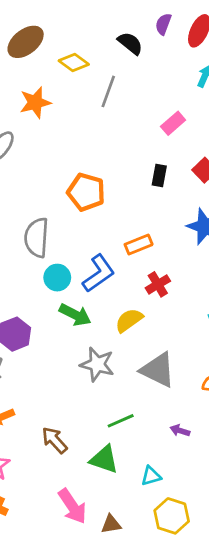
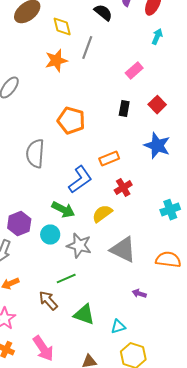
yellow diamond: (74, 63) -> (62, 27), turned 40
orange star: (35, 103) -> (56, 61), moved
cyan circle: (57, 278) -> (50, 235), moved
green line: (121, 421) -> (66, 279), moved
pink arrow: (72, 506) -> (43, 349), moved

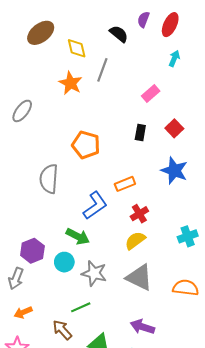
orange star: (56, 61) -> (70, 83), turned -30
yellow semicircle: (102, 214) -> (135, 240), moved
purple arrow: (139, 294) -> (142, 327), moved, size x1.6

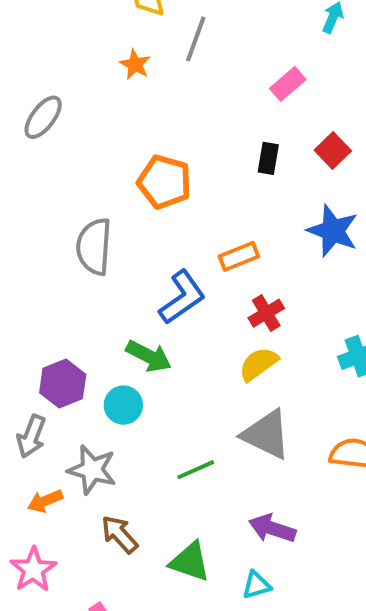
orange star: (70, 83) -> (135, 64), size x0.7
gray star: (94, 273) -> (92, 470), moved
green line: (81, 307) -> (196, 470), moved

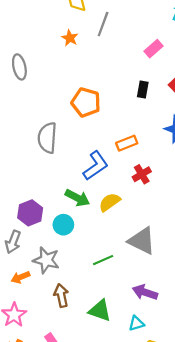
gray ellipse: (43, 117) -> (19, 67), turned -50
yellow semicircle: (258, 364) -> (110, 202), moved
brown arrow: (119, 534) -> (61, 296), turned 30

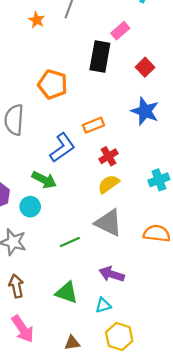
black rectangle: (143, 89) -> (100, 56), moved, size x1.8
yellow semicircle: (110, 202) -> (109, 184), moved
brown arrow: (61, 296) -> (16, 286), moved

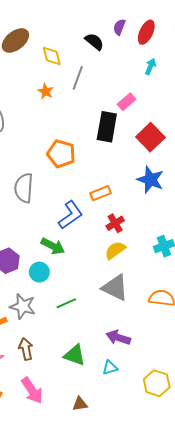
red square: (145, 67) -> (150, 137), size x1.5
green line: (70, 242) -> (66, 303), moved
yellow hexagon: (119, 336) -> (157, 383), moved

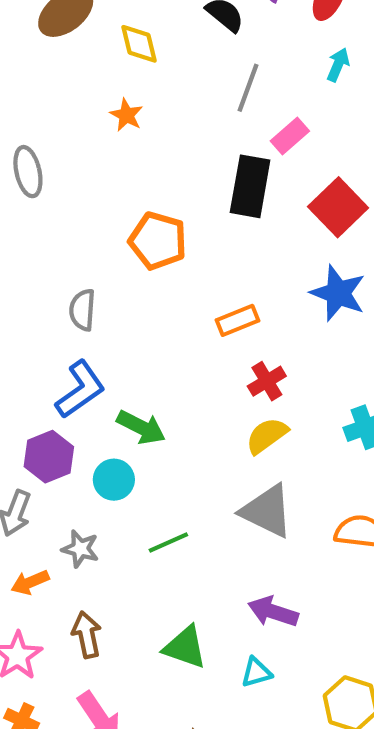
gray line: (78, 78) -> (248, 88), moved
gray semicircle: (24, 188) -> (82, 310), size x0.7
blue L-shape: (70, 215) -> (80, 390), moved
gray star: (23, 306) -> (80, 549), size x0.7

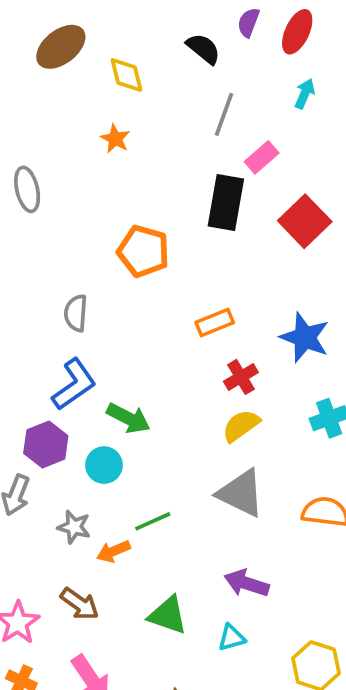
blue star: (338, 293) -> (305, 338), moved
orange arrow: (30, 582) -> (113, 551), moved
brown arrow: (87, 635) -> (80, 604), turned 138

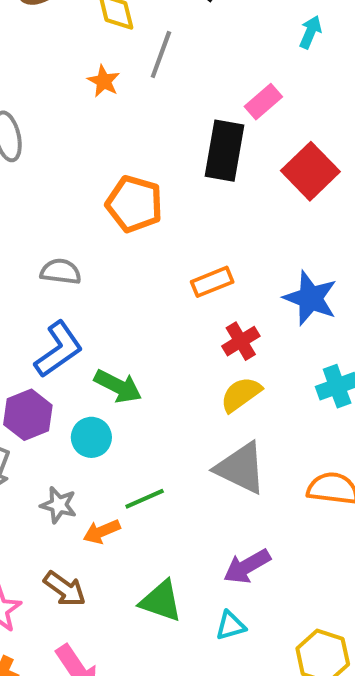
gray line: (224, 114) -> (161, 55), moved
gray semicircle: (76, 313) -> (61, 272), turned 93
purple arrow: (247, 583) -> (247, 566), turned -48

